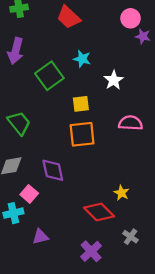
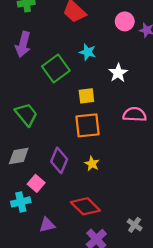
pink circle: (131, 18) -> (125, 21), moved
purple diamond: (53, 170) -> (59, 160), turned 35
yellow star: (121, 193) -> (92, 164), moved
red diamond: (99, 212) -> (85, 206), moved

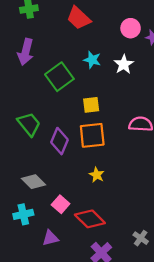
white star: (118, 73) -> (124, 64), moved
gray diamond: (19, 156) -> (33, 182), moved, turned 55
purple diamond: (59, 160) -> (59, 141), moved
pink square: (36, 183) -> (61, 204), moved

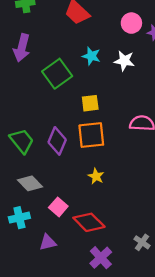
white star: (124, 64) -> (124, 61), turned -30
green trapezoid: (29, 124) -> (22, 141), moved

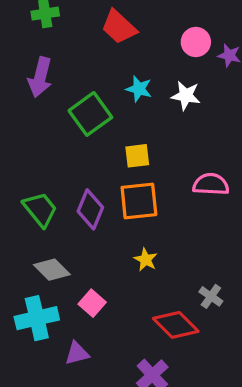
cyan cross: (19, 218) -> (37, 318), size x1.4
red diamond: (89, 222) -> (176, 325), moved
gray cross: (142, 242) -> (211, 296), moved

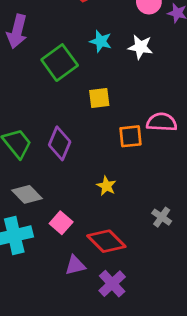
orange square: (139, 201) -> (130, 136), moved, size x0.7
red diamond: (176, 325) -> (106, 241), moved
purple triangle: (77, 353) -> (75, 265), moved

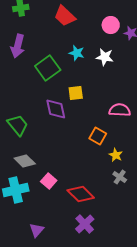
orange square: (130, 136) -> (98, 136), moved, turned 36
purple diamond: (60, 143) -> (56, 109), moved, turned -35
yellow star: (106, 186) -> (116, 155), moved
purple triangle: (75, 265) -> (37, 230), moved, turned -35

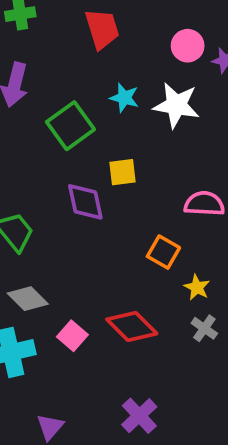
red trapezoid: (65, 16) -> (102, 29), turned -150
white star: (105, 57) -> (176, 105), size x1.4
red diamond: (81, 194) -> (132, 326), moved

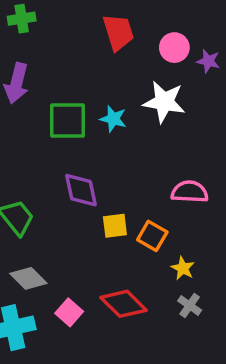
red trapezoid: (102, 29) -> (118, 32), moved
cyan star: (124, 98) -> (113, 119), moved
green square: (70, 126) -> (67, 121), turned 36
yellow square: (123, 172) -> (115, 226), moved

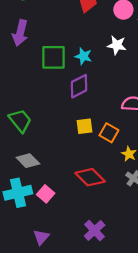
white star: (164, 102) -> (117, 45), size x0.7
purple diamond: (81, 190) -> (79, 86), moved, turned 75
pink square: (69, 312) -> (46, 194), moved

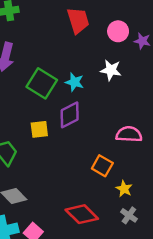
green square: (53, 57) -> (42, 83), turned 32
yellow square: (85, 126) -> (39, 129), moved

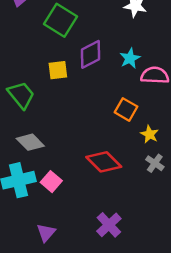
cyan star: (74, 82) -> (130, 58), moved, turned 30

